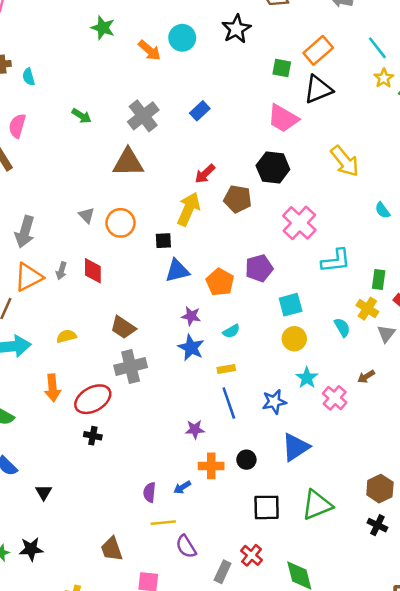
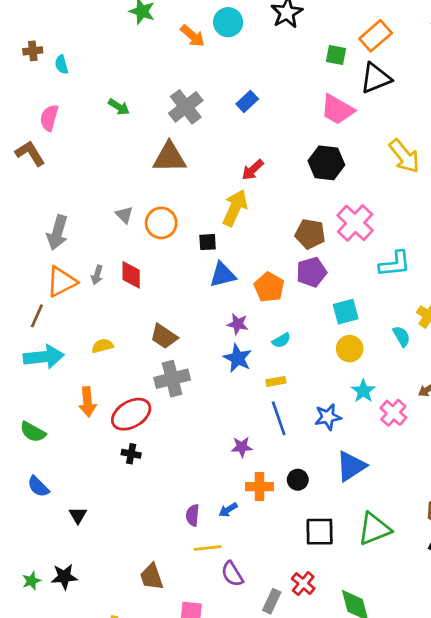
brown pentagon: (238, 199) -> (310, 234), moved

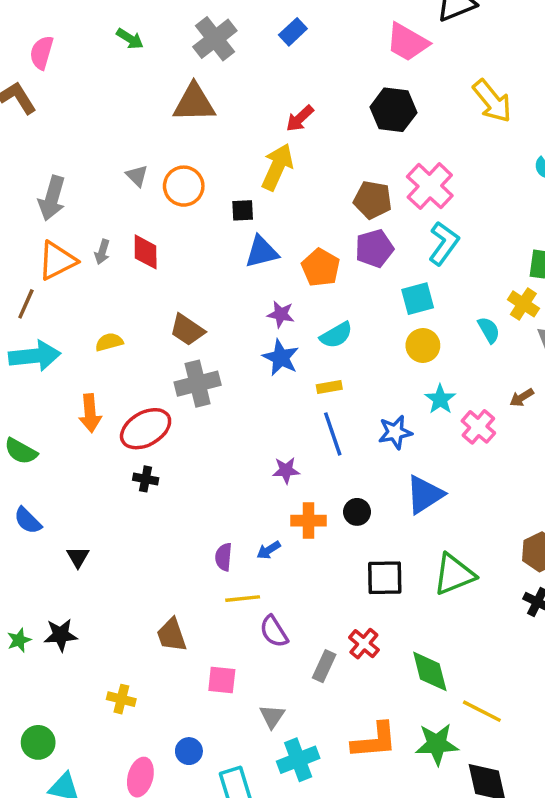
cyan L-shape: (395, 264) -> (444, 243), moved, turned -48
cyan semicircle: (281, 340) -> (336, 335), size x1.4

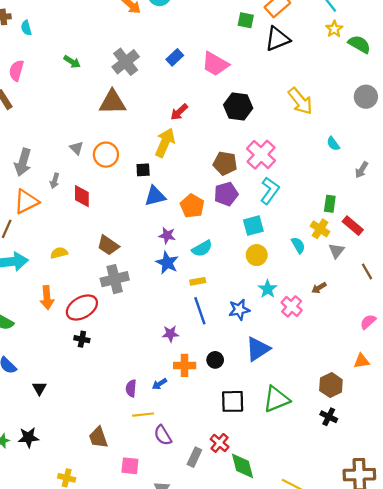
pink trapezoid: (407, 42) -> (215, 64), moved
gray arrow: (102, 252) -> (55, 181), moved
green diamond: (430, 671) -> (242, 466), moved

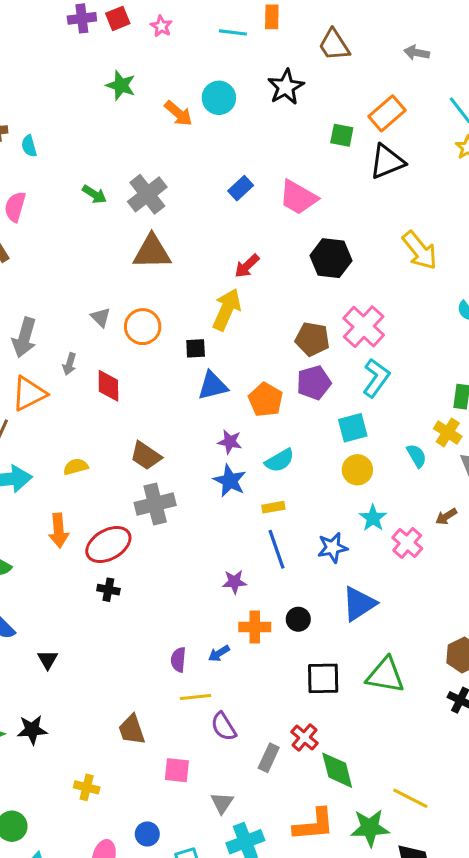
gray cross: (126, 62) -> (147, 194), moved
green triangle: (276, 399) -> (385, 675), turned 32

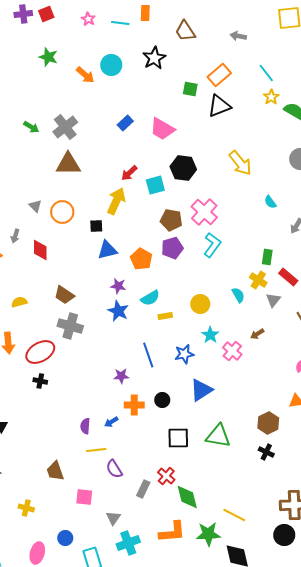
pink star: (161, 26) -> (88, 19), moved
cyan square: (353, 428) -> (155, 185), moved
gray cross: (155, 504) -> (70, 326), turned 30
yellow rectangle: (273, 507) -> (165, 316), moved

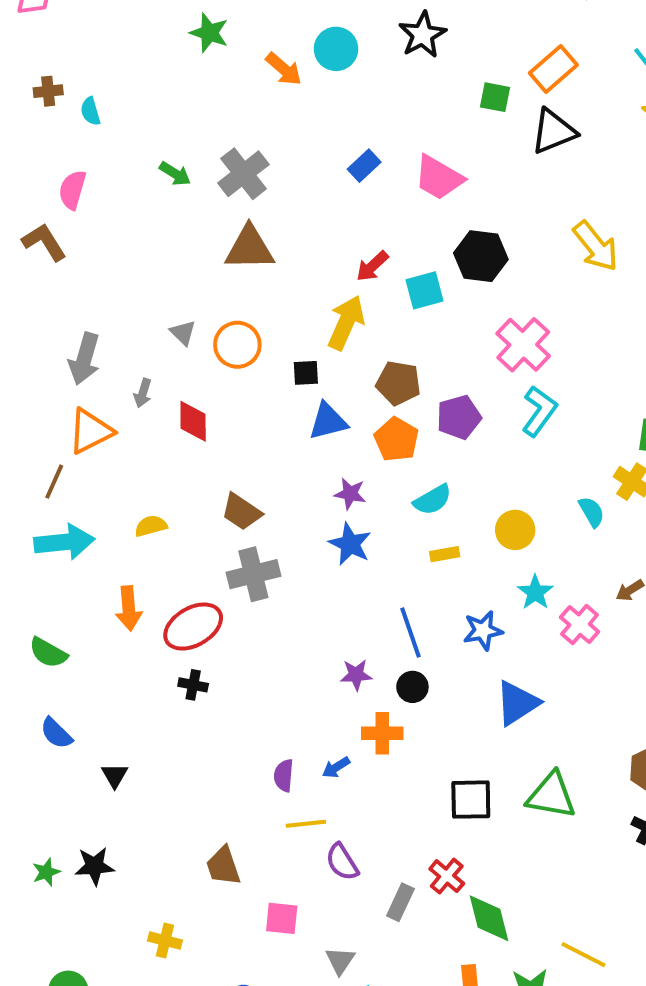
brown pentagon: (171, 220) -> (398, 383), moved
cyan semicircle: (150, 298) -> (433, 500), moved
gray cross: (70, 326) -> (253, 574), turned -30
black circle: (162, 400) -> (412, 687), moved

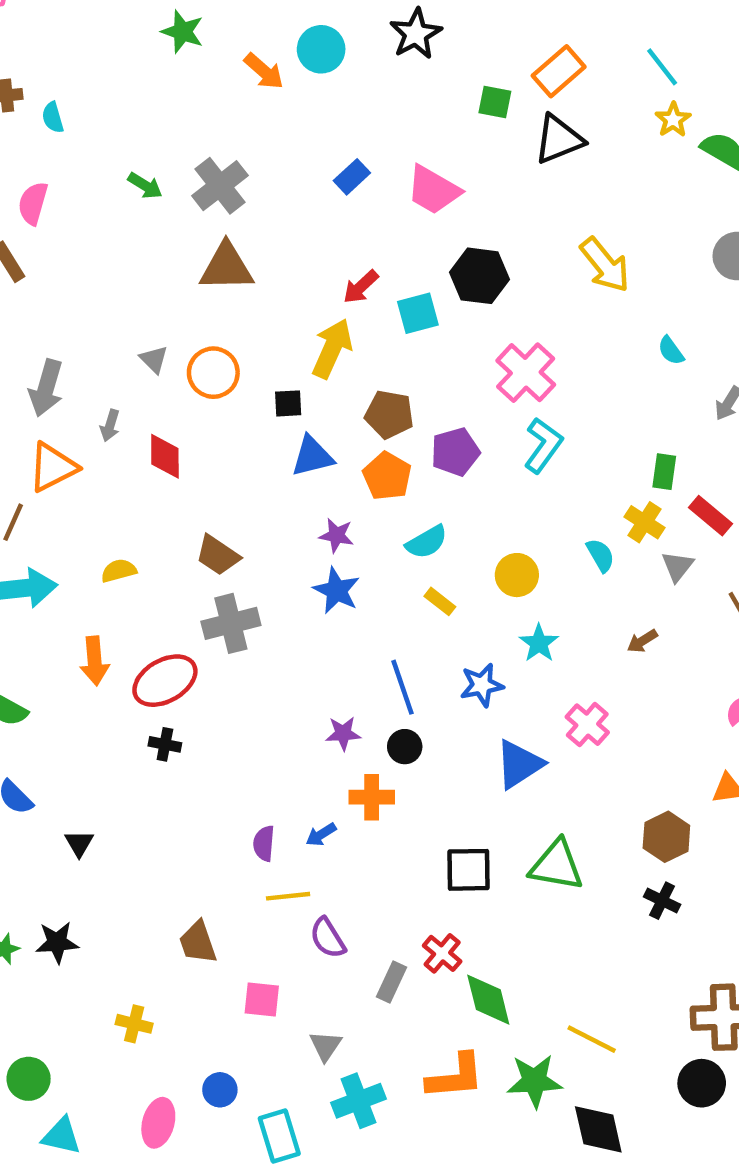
yellow rectangle: (445, 554) -> (440, 601), turned 48
pink cross: (580, 625) -> (587, 725), moved

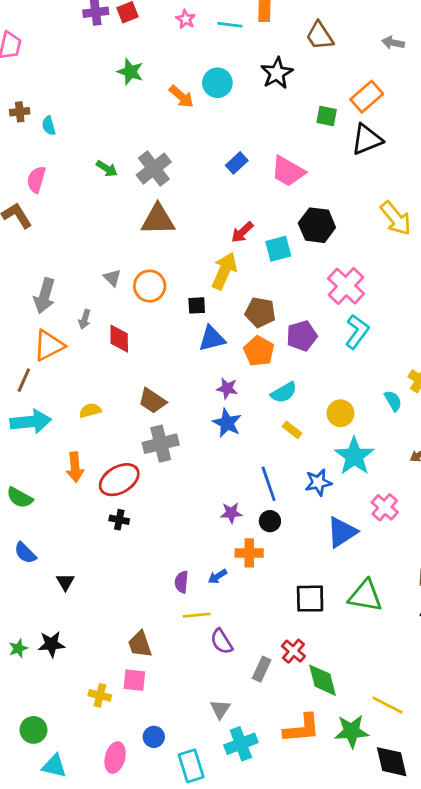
cyan star: (539, 643) -> (354, 456), size x1.6
pink square: (262, 1000) -> (134, 680), moved

